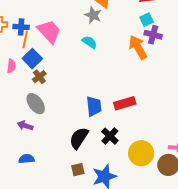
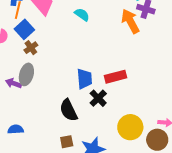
gray ellipse: (36, 104) -> (26, 74), turned 50
purple arrow: (25, 126) -> (13, 83), moved
black cross: (110, 136) -> (98, 98), moved
black semicircle: (79, 138) -> (69, 110), turned -60

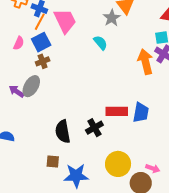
blue trapezoid: (85, 79) -> (141, 112), moved

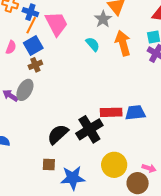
orange arrow: (145, 62) -> (123, 43), moved
blue trapezoid: (141, 112) -> (135, 113), turned -105
black cross: (94, 128) -> (89, 129), size x1.5
black semicircle: (63, 132) -> (58, 134), turned 60

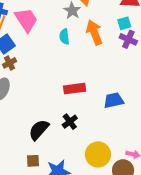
cyan semicircle: (93, 44) -> (64, 37), turned -140
red rectangle: (111, 112) -> (75, 89), moved
black cross: (89, 129) -> (70, 122), size x0.6

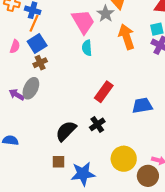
pink trapezoid: (26, 20) -> (83, 22), moved
cyan semicircle: (64, 37) -> (87, 48), moved
red rectangle: (75, 89) -> (104, 92), turned -50

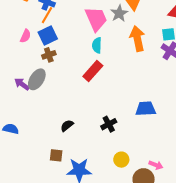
red rectangle: (104, 92) -> (93, 71), moved
black cross: (97, 124) -> (109, 124), moved
black semicircle: (66, 131) -> (67, 126), size x0.6
yellow circle: (124, 159) -> (121, 160), size x0.6

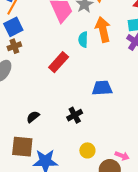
cyan semicircle: (97, 45) -> (83, 40), moved
blue trapezoid: (146, 109) -> (102, 88), moved
brown square: (56, 155) -> (22, 147), size x1.6

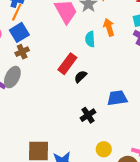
orange arrow: (103, 29) -> (109, 27), size x0.7
blue trapezoid: (102, 88) -> (117, 98), moved
black semicircle: (33, 117) -> (81, 77), moved

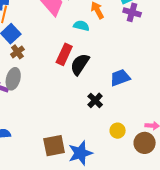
cyan semicircle: (90, 39) -> (81, 26), turned 119
black semicircle: (81, 77) -> (80, 64), size x1.6

